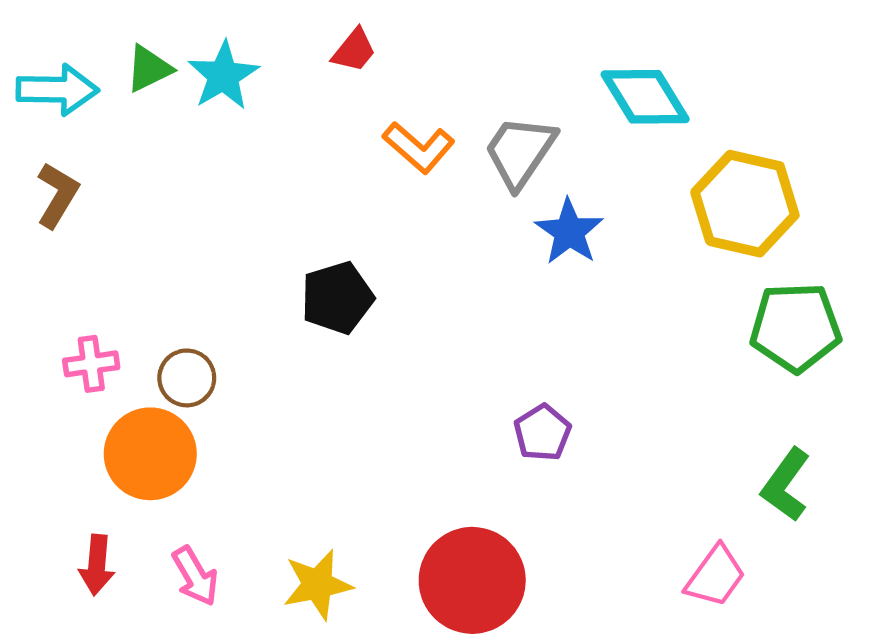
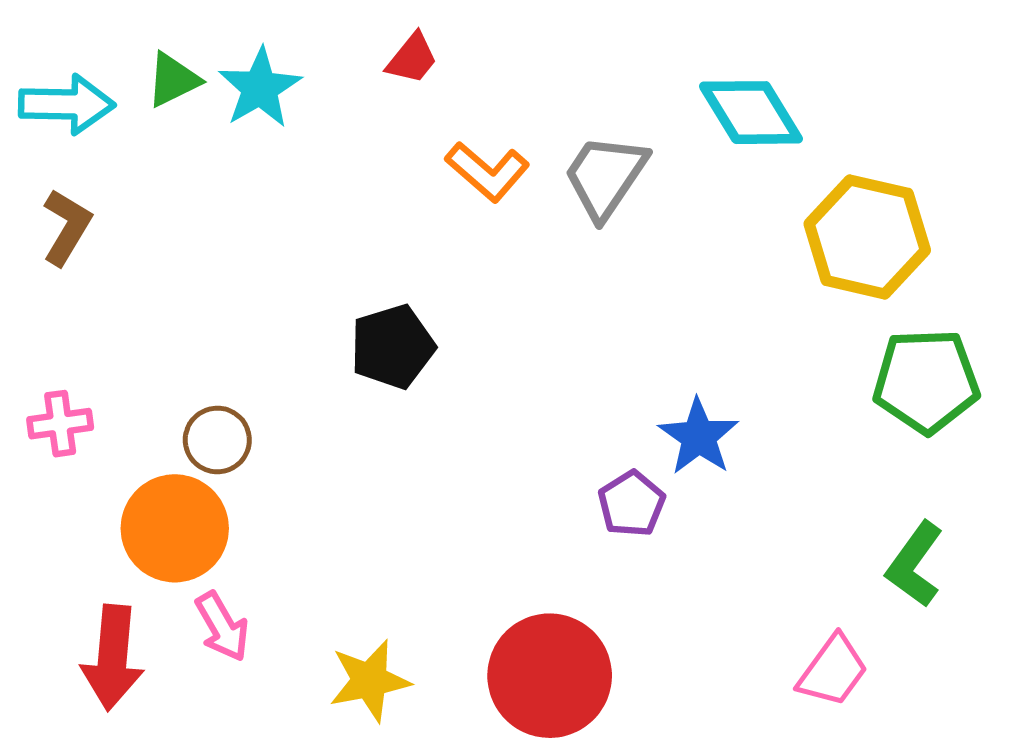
blue star: (569, 232) -> (699, 437), moved
pink cross: (91, 364) -> (60, 424), moved
red arrow: (97, 565) -> (113, 658), size x1.5
pink arrow: (195, 576) -> (222, 627), moved

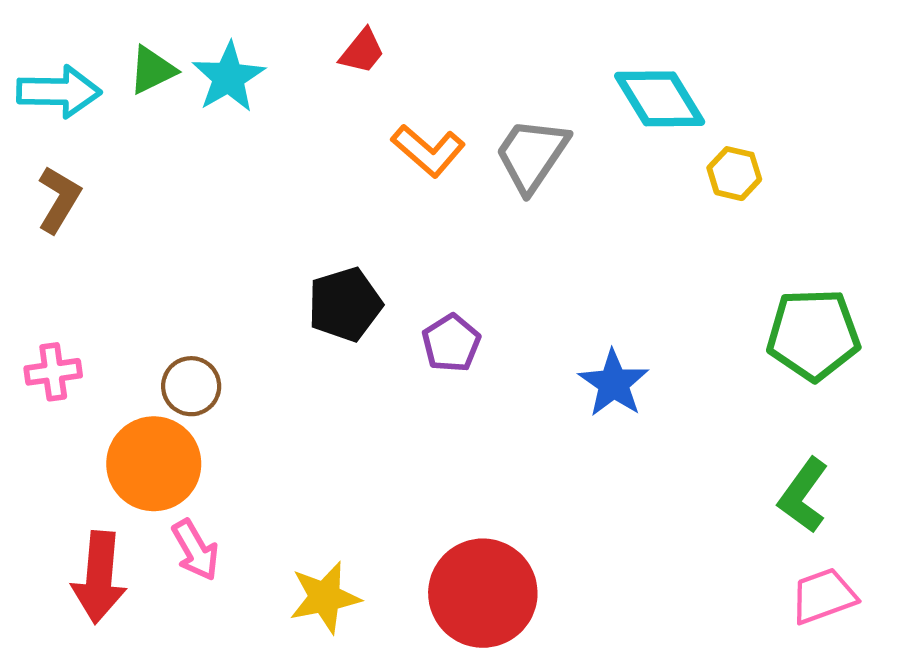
yellow hexagon: (867, 237) -> (734, 174), moved, size x0.5
purple pentagon: (631, 504) -> (451, 343), moved
pink trapezoid: (833, 671) -> (823, 596), moved, turned -146

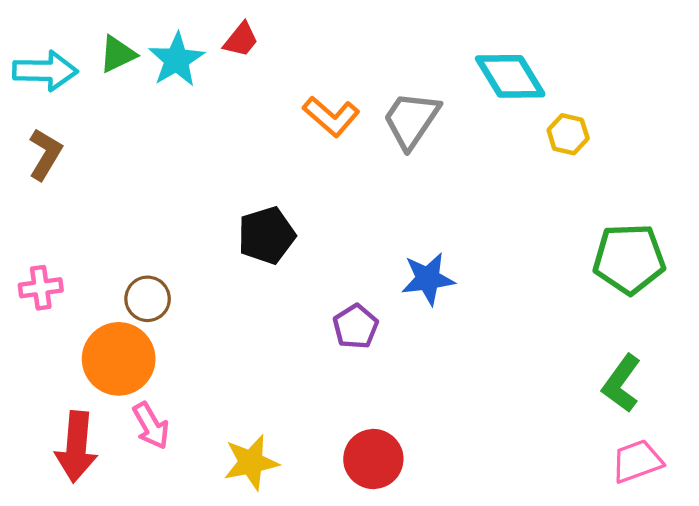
red trapezoid: (362, 51) -> (241, 40), moved
purple pentagon: (451, 343) -> (356, 327), moved
blue star: (614, 383) -> (428, 279), moved, turned 30
red circle: (483, 593) -> (373, 459), size x0.7

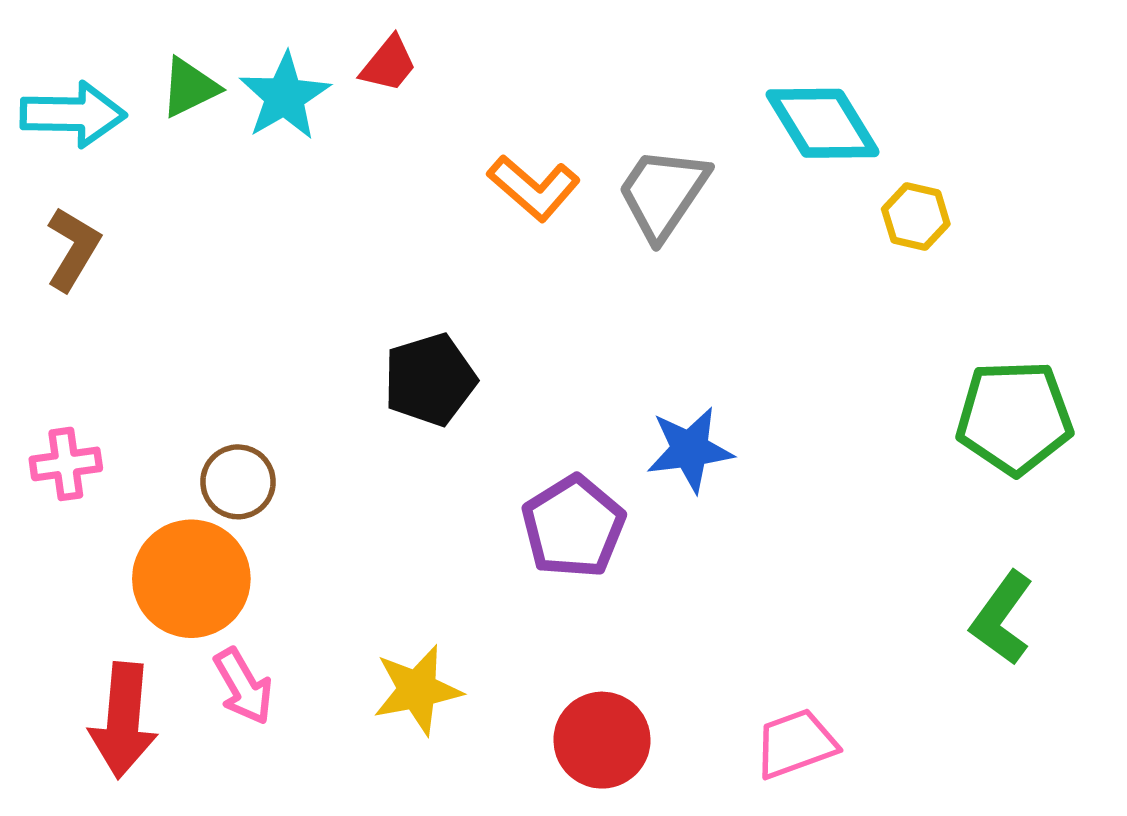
purple pentagon: (356, 327) -> (573, 527), size x1.4
pink trapezoid: (637, 461) -> (796, 744), moved
yellow star: (251, 462) -> (417, 690), moved

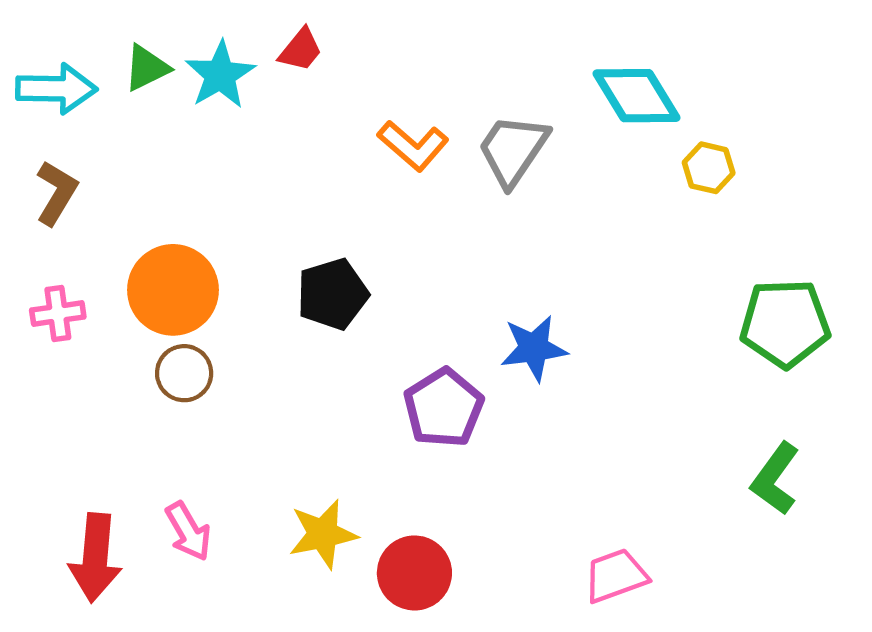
pink cross: (66, 464) -> (58, 314), moved
orange circle: (191, 579) -> (173, 290), moved
red circle: (602, 740) -> (414, 573), moved

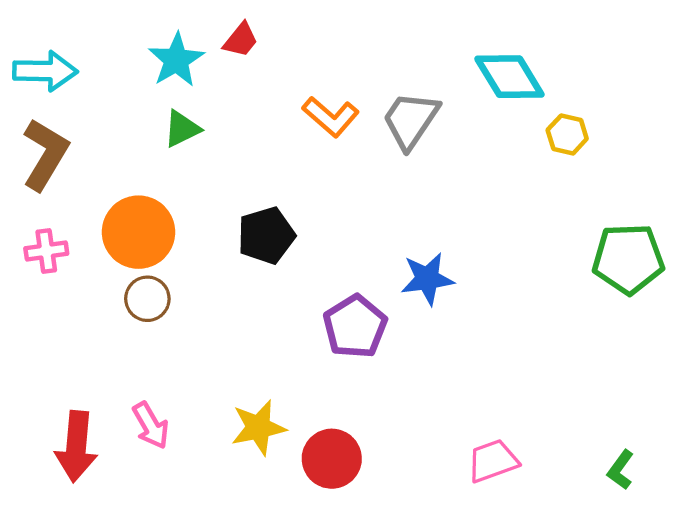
green triangle: (147, 68) -> (182, 129), moved
brown L-shape: (56, 193) -> (45, 154), size x1.4
green L-shape: (775, 479) -> (620, 470), moved, size x0.7

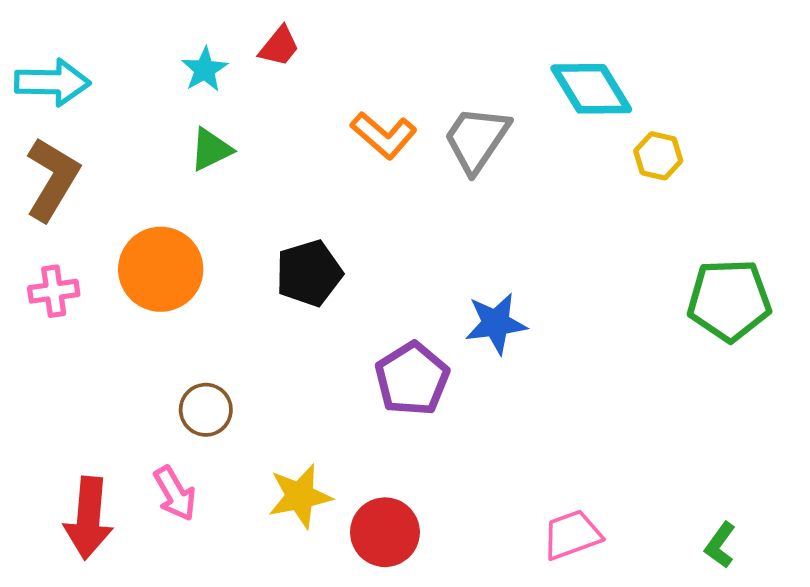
cyan star: (176, 60) -> (205, 69), size x0.7
brown circle: (147, 299) -> (206, 410), moved

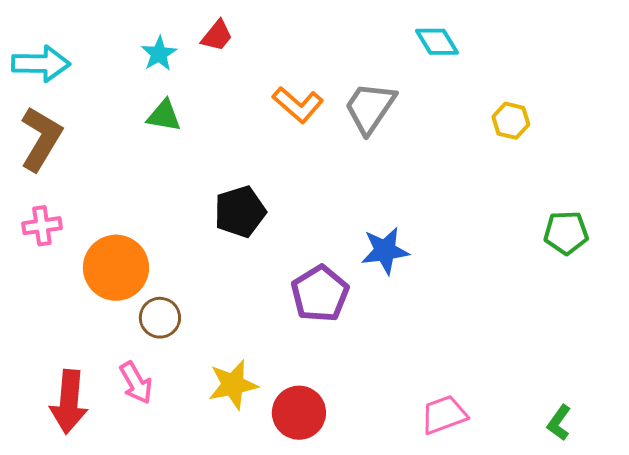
cyan diamond: (591, 89) -> (437, 42), moved, size x0.7
green triangle: (211, 149) -> (164, 116), turned 36
orange circle: (161, 269) -> (116, 268), moved
green pentagon: (729, 300) -> (566, 233), size x0.7

